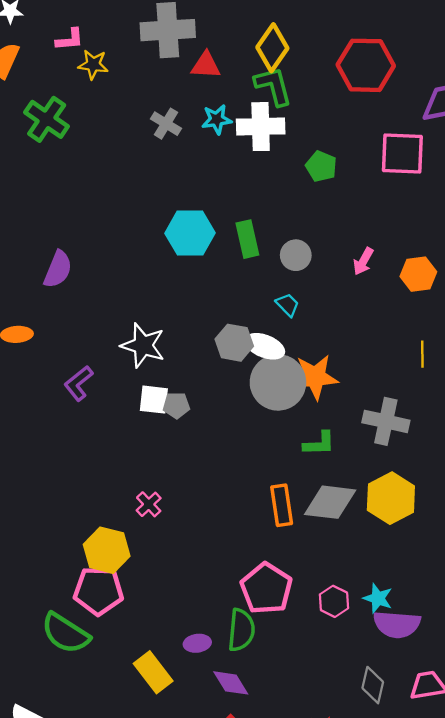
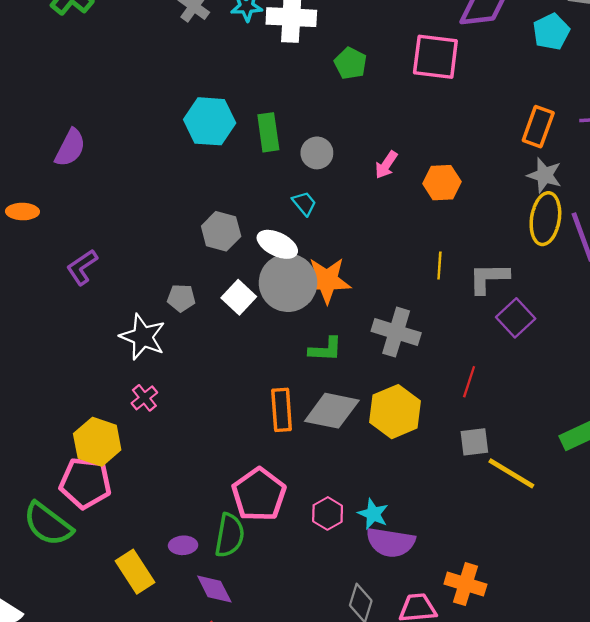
gray hexagon: (234, 343) -> (221, 231), moved
white star: (143, 345) -> (143, 337), moved
white square: (154, 400) -> (239, 297), moved, turned 32

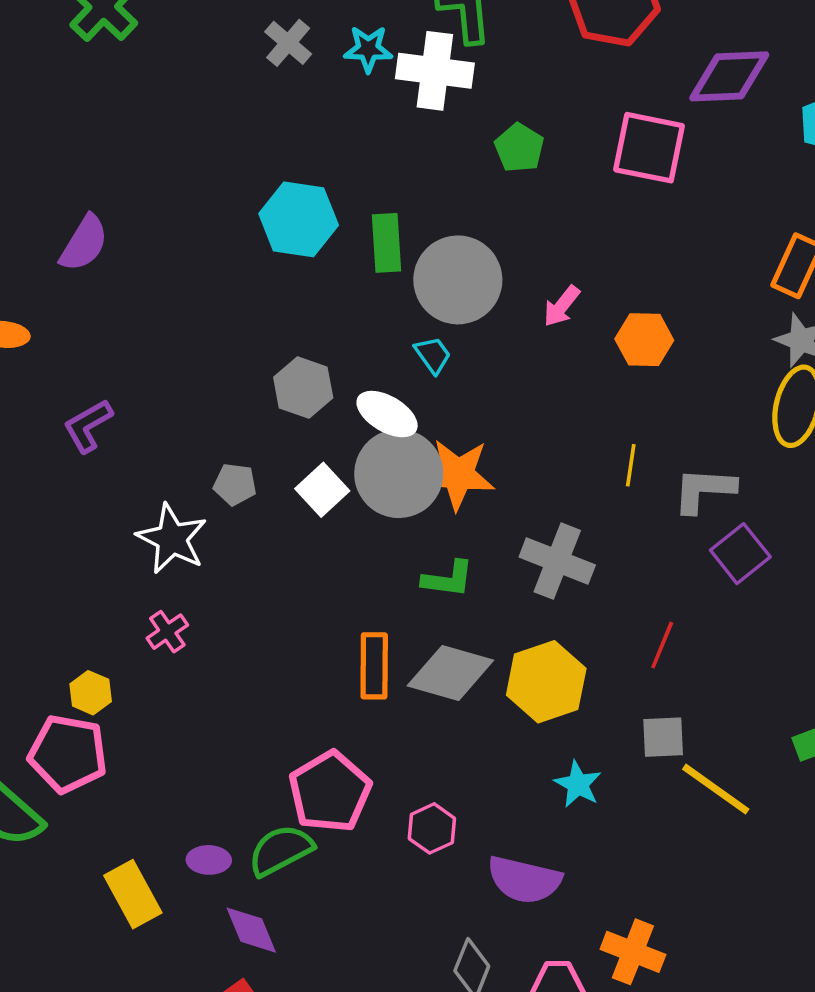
gray circle: (317, 153) -> (458, 280), size x1.8
yellow hexagon: (97, 442) -> (91, 693), size x0.6
cyan star: (373, 514) -> (578, 784), moved
green semicircle: (230, 535) -> (281, 850), turned -132

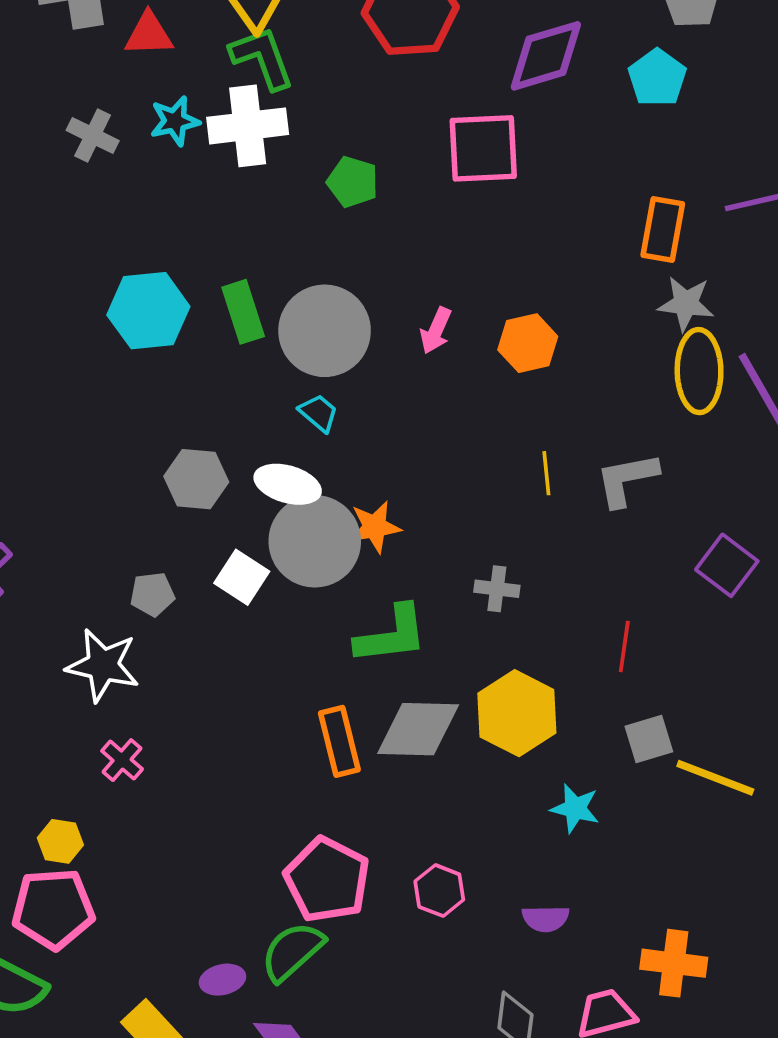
orange star: (458, 474) -> (375, 527), size x0.7
purple square: (740, 554) -> (727, 565), moved
gray cross: (557, 561) -> (497, 589), size x0.6
green L-shape: (448, 579) -> (391, 635), size x1.4
purple semicircle: (524, 880) -> (546, 919), size x0.6

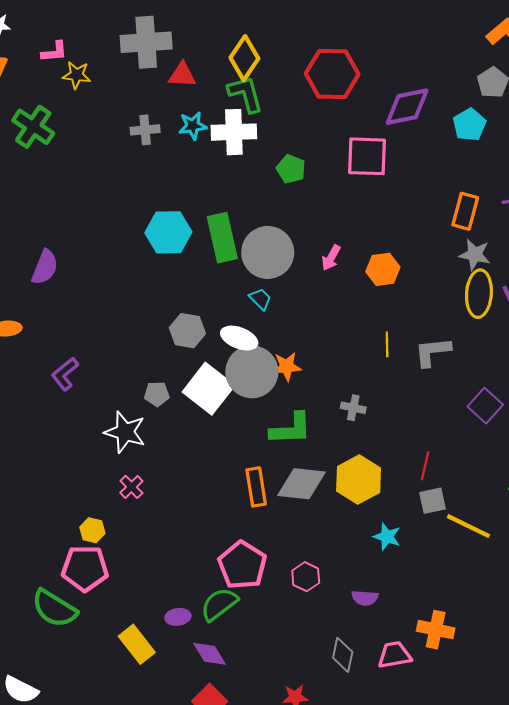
gray cross: (93, 135) -> (145, 130), turned -36
green rectangle: (243, 312) -> (222, 238), size x1.4
white square: (242, 577) -> (209, 389), size x1.6
red line: (624, 646) -> (425, 466), moved

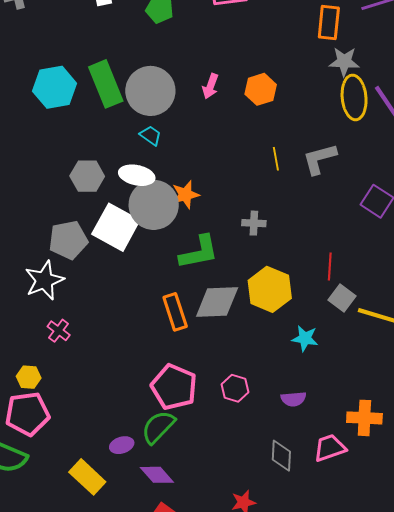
gray pentagon: (157, 394) -> (68, 240), size x1.6
white star: (125, 432) -> (44, 280), turned -30
gray square: (432, 501) -> (342, 298), turned -32

